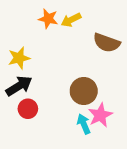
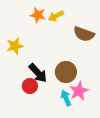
black arrow: (19, 86) -> (38, 73), moved, turned 80
red circle: (28, 109) -> (30, 86), moved

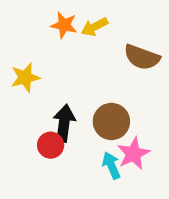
black arrow: (38, 73) -> (64, 123), turned -130

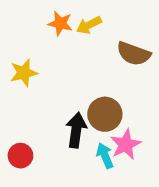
black arrow: (64, 123) -> (76, 130), moved
red circle: (51, 145) -> (20, 156), moved

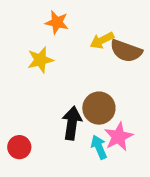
yellow arrow: (89, 25) -> (102, 40), moved
yellow star: (24, 73) -> (40, 60), moved

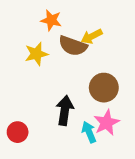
brown semicircle: (126, 51) -> (73, 46), moved
brown circle: (99, 108) -> (104, 88), moved

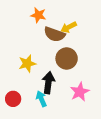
yellow star: (36, 54) -> (27, 64), moved
brown circle: (104, 88) -> (67, 58), moved
cyan arrow: (89, 132) -> (41, 99), moved

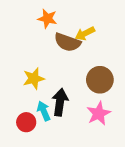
brown circle: (67, 58) -> (100, 80), moved
red circle: (13, 99) -> (26, 122), moved
cyan arrow: (41, 99) -> (44, 111), moved

